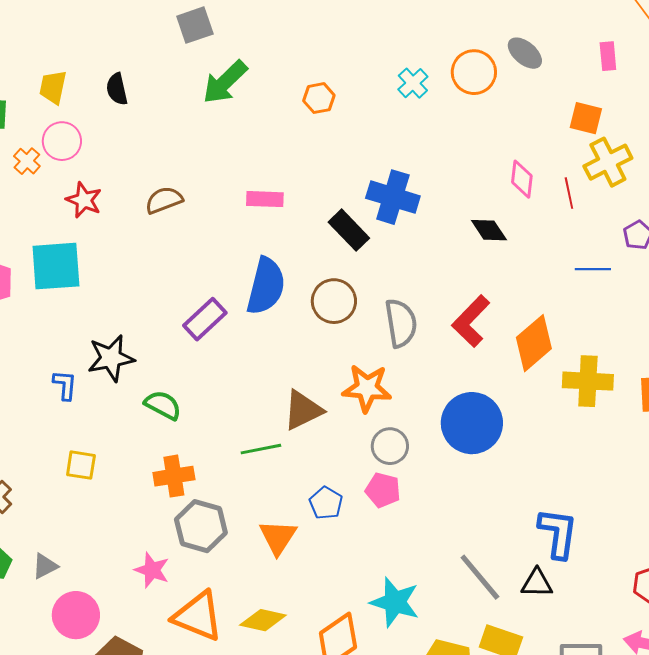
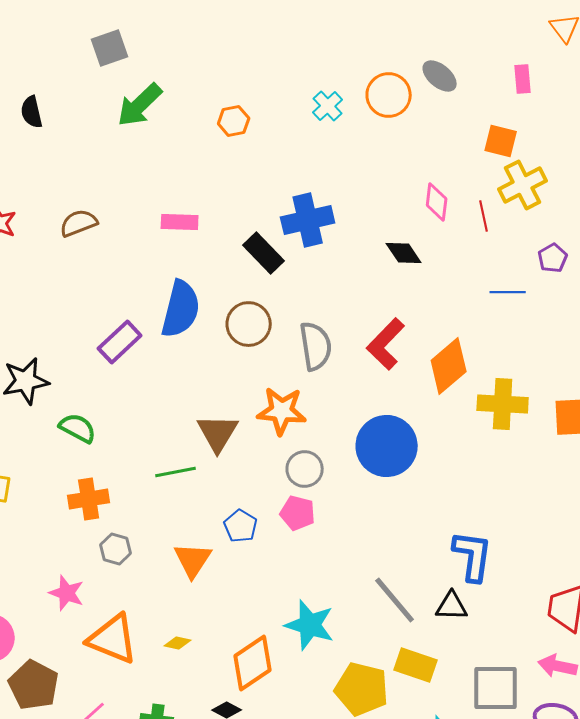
blue cross: (393, 197) -> (308, 220), turned -30
brown triangle: (303, 410) -> (218, 433), turned -33
gray hexagon: (201, 526) -> (116, 549), size x0.6
yellow diamond: (263, 620) -> (178, 643), size x0.6

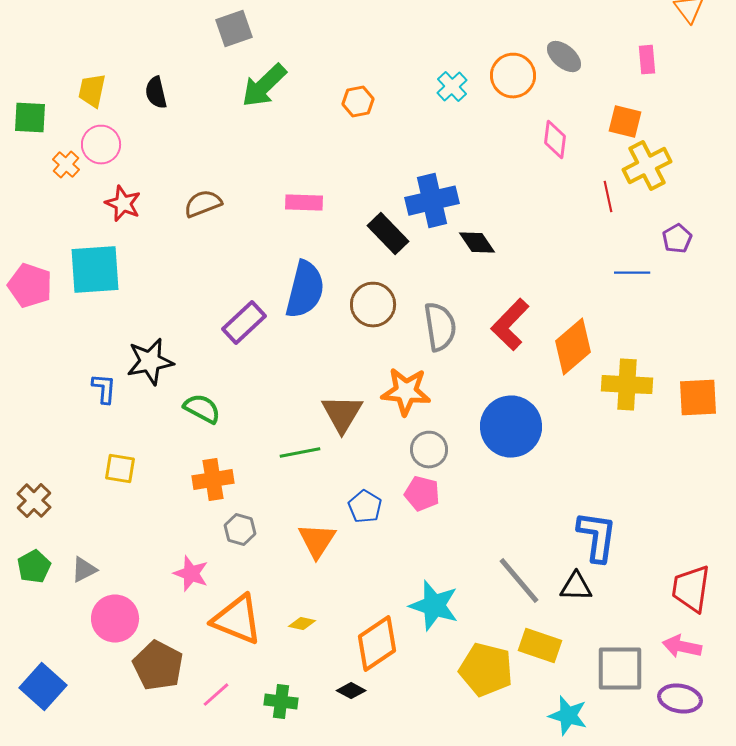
pink diamond: (437, 202) -> (555, 140), moved
black diamond: (404, 253) -> (477, 243), moved

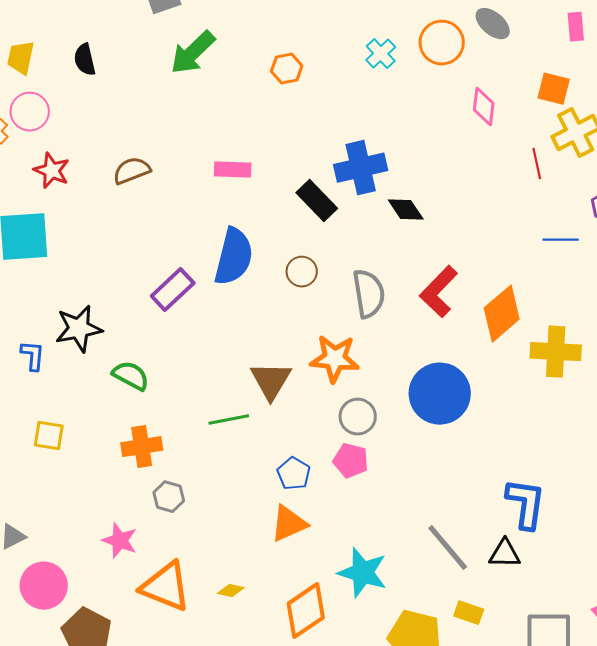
brown circle: (373, 305) -> (302, 272), size x0.7
orange triangle: (317, 541) -> (289, 524), moved, turned 33
yellow rectangle: (540, 646) -> (469, 613), size x0.7

